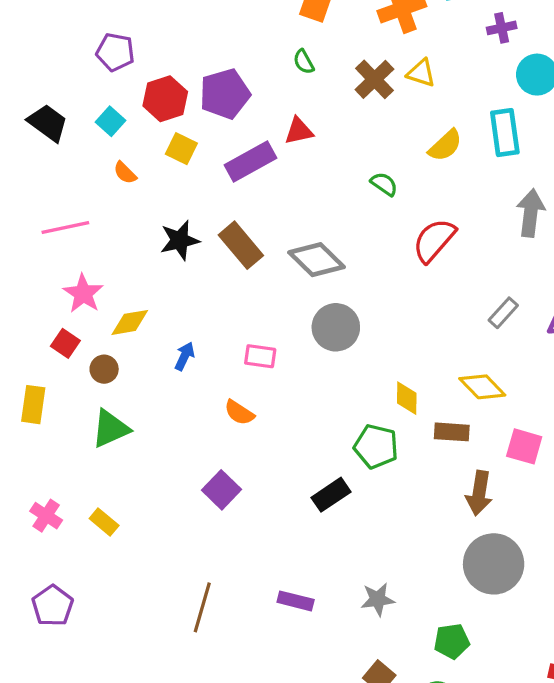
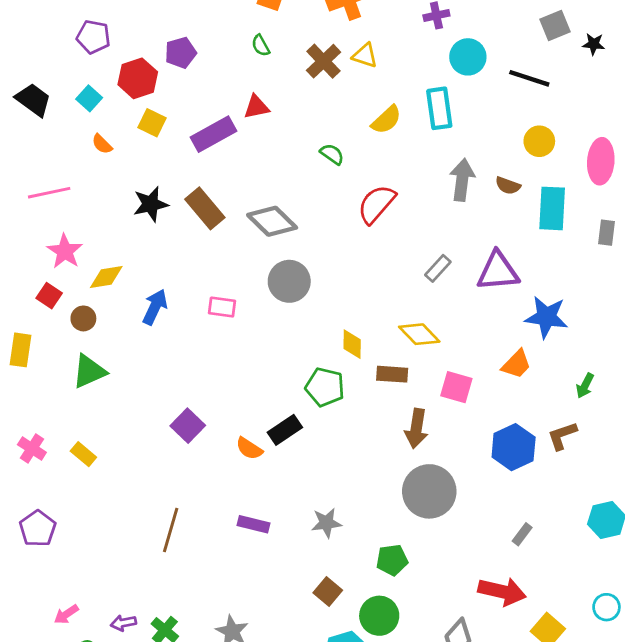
purple pentagon: (225, 94) -> (181, 53), moved, size x0.7
blue arrow: (185, 356) -> (155, 307), size x1.4
orange semicircle: (239, 413) -> (249, 449), moved

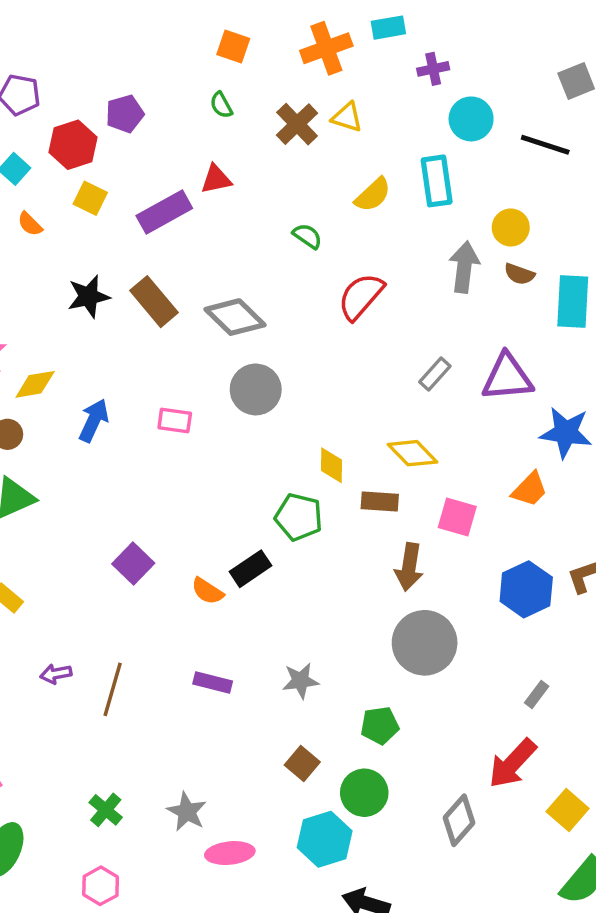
yellow circle: (539, 141) -> (511, 227), moved
red arrow: (502, 591) -> (512, 763), turned 120
purple arrow: (123, 623) -> (56, 674), moved

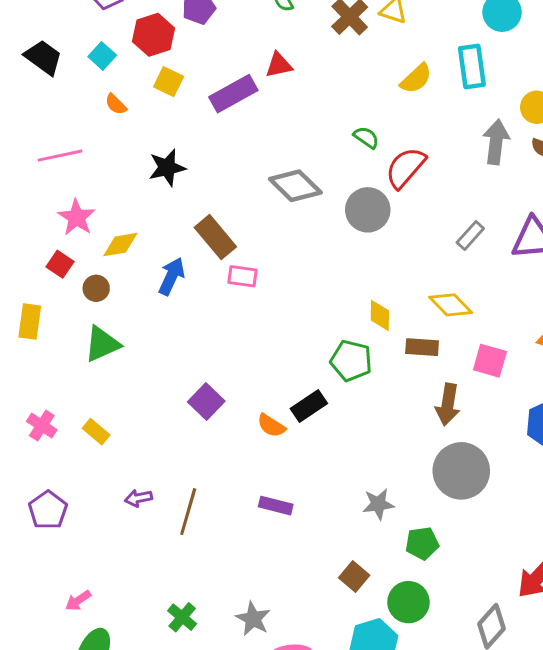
green semicircle: (307, 236) -> (366, 137), moved
brown rectangle: (154, 302) -> (215, 237), moved
gray circle: (256, 389) -> (368, 210), moved
gray star: (300, 681) -> (378, 504), moved

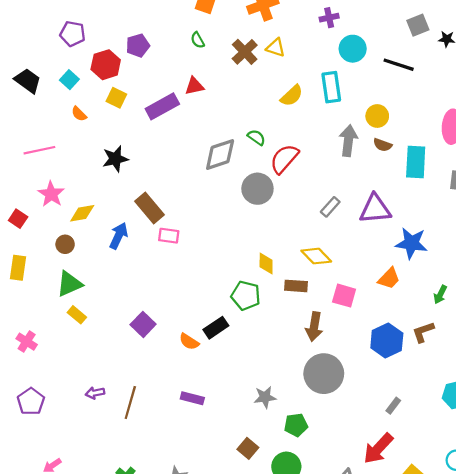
gray diamond: (295, 186) -> (220, 154), moved, turned -63
red square: (60, 264) -> (18, 219), moved
yellow rectangle: (96, 432) -> (77, 315), moved

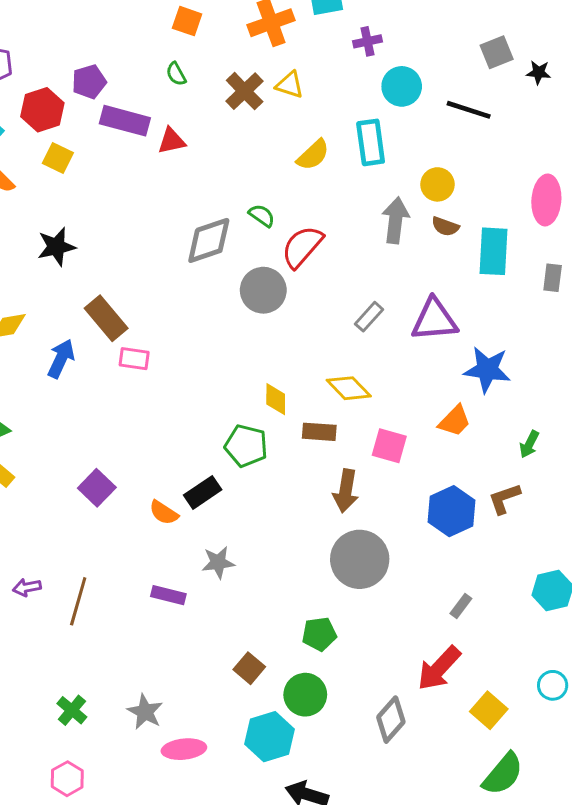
purple rectangle: (162, 106) -> (125, 121), moved, turned 44
gray star: (265, 397) -> (218, 562), moved

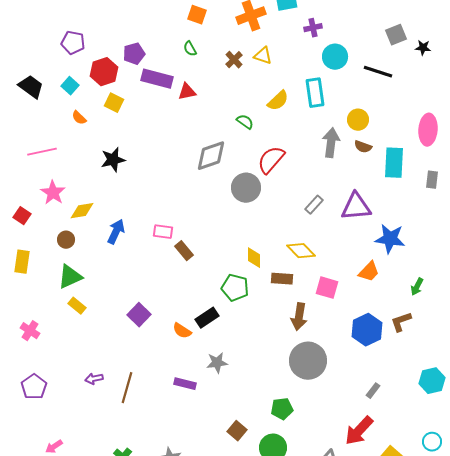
brown cross: (245, 91) -> (234, 60), size x0.7
green semicircle: (262, 216) -> (245, 122), moved
brown rectangle: (106, 318) -> (184, 251), moved, size x0.7

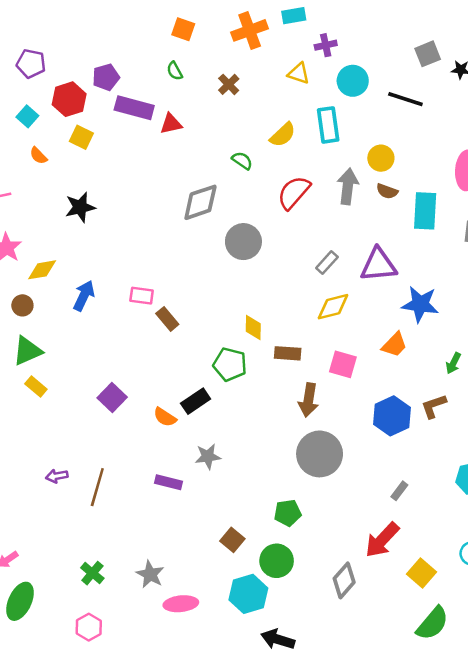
yellow triangle: (263, 56) -> (299, 73), moved
red semicircle: (271, 160) -> (294, 192), moved
yellow diamond: (301, 251) -> (333, 307), moved, turned -60

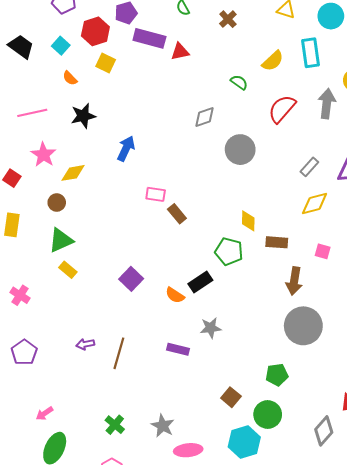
gray diamond: (200, 202) -> (204, 117), size x0.7
black star: (80, 207) -> (83, 116), moved
blue arrow: (84, 296) -> (126, 149), moved
pink square: (343, 364) -> (323, 251), size x0.7

